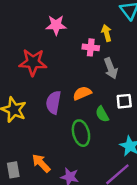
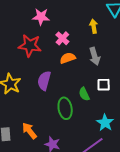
pink star: (56, 25) -> (41, 17), moved
pink cross: (91, 47) -> (62, 38), moved, turned 32
orange semicircle: (82, 93) -> (68, 58), moved

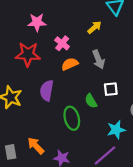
yellow arrow: (94, 26) -> (94, 27), turned 64
cyan star: (105, 123) -> (116, 130), turned 30

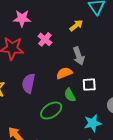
orange semicircle: (70, 64) -> (64, 73), moved
green ellipse: (72, 118) -> (51, 111), turned 70

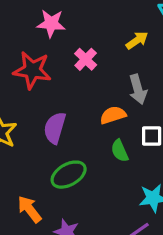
green ellipse: (51, 111) -> (69, 175), moved

